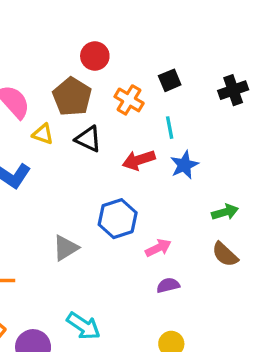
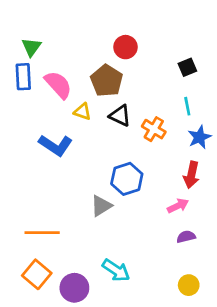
orange cross: (129, 100) -> (154, 129), moved
red arrow: (139, 160) -> (191, 175), moved, turned -60
blue hexagon: (118, 219) -> (127, 179), moved

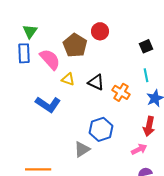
brown pentagon: (107, 81) -> (75, 45), moved

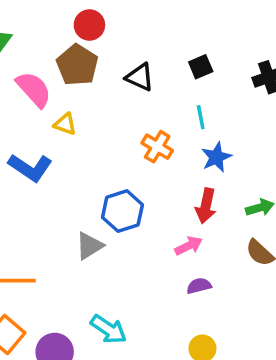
red circle: (100, 31) -> (89, 25), moved
black triangle: (96, 82) -> (140, 77), moved

